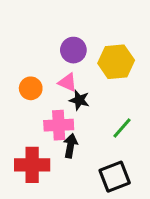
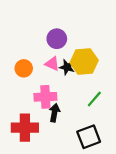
yellow hexagon: (116, 62) -> (84, 62), moved
black star: (79, 100) -> (67, 67), moved

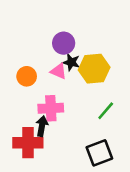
black star: (67, 67) -> (71, 62), moved
black arrow: (54, 113) -> (42, 126), moved

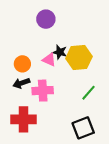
purple circle: (64, 43) -> (46, 19), moved
black arrow: (42, 126) -> (21, 83), moved, turned -119

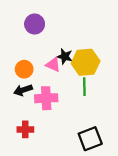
purple circle: (46, 19) -> (35, 24), moved
green line: (89, 93) -> (84, 87), moved, turned -42
red cross: (23, 119) -> (25, 129), size x0.6

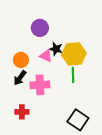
purple circle: (35, 24) -> (40, 28), moved
black arrow: (23, 90) -> (20, 78), turned -35
black square: (90, 139) -> (78, 120), turned -35

